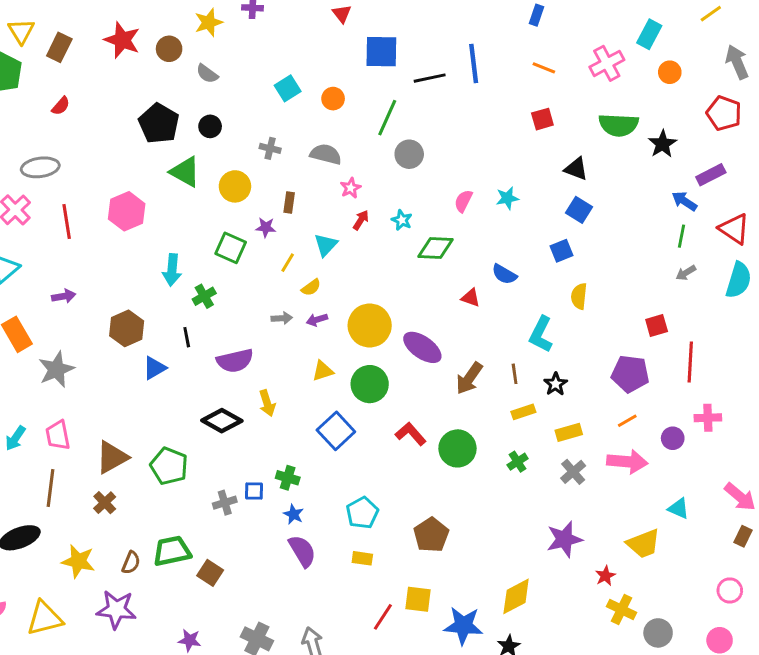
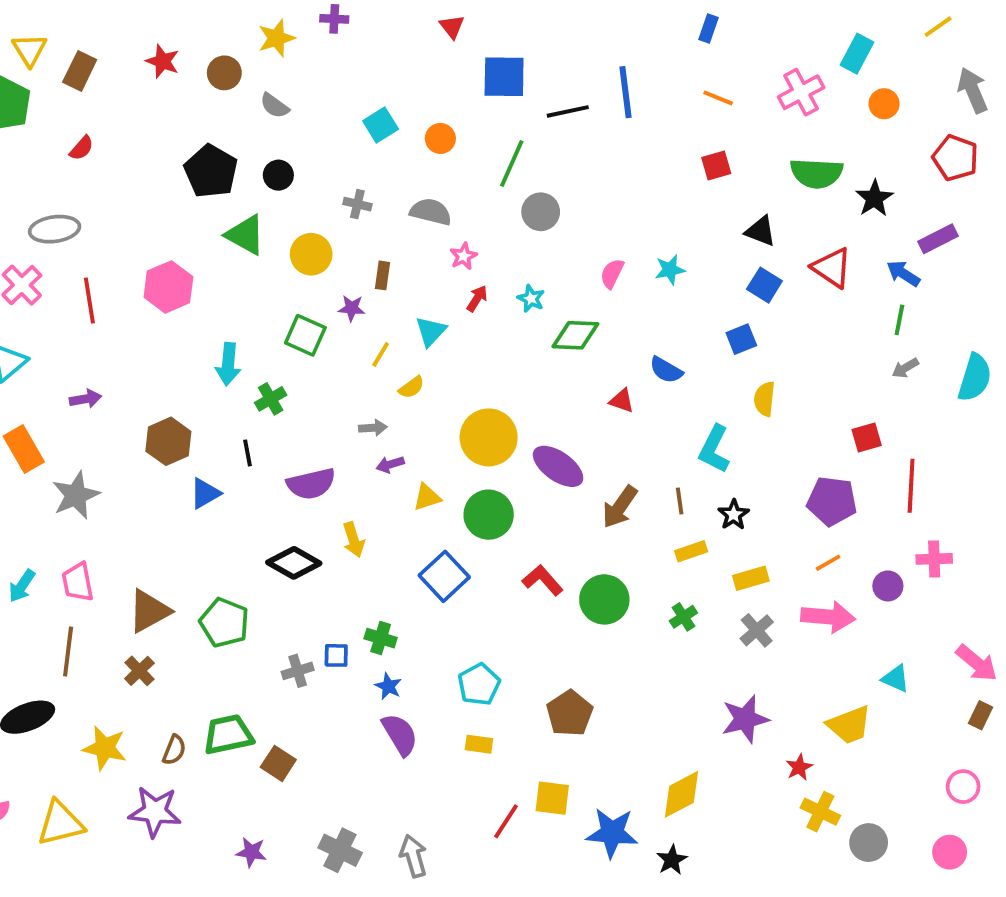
red star: (122, 40) -> (163, 61), size x0.7
red triangle: (734, 229) -> (832, 268), moved
purple arrow: (317, 320) -> (390, 464), moved

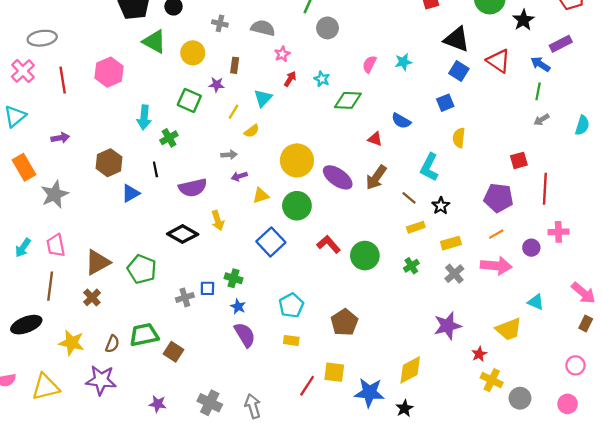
black triangle: (761, 231) -> (457, 39), size x1.4
cyan semicircle: (975, 378) -> (582, 125), size x0.7
brown line: (680, 501) -> (409, 198), turned -42
brown arrow: (620, 507) -> (376, 177), moved

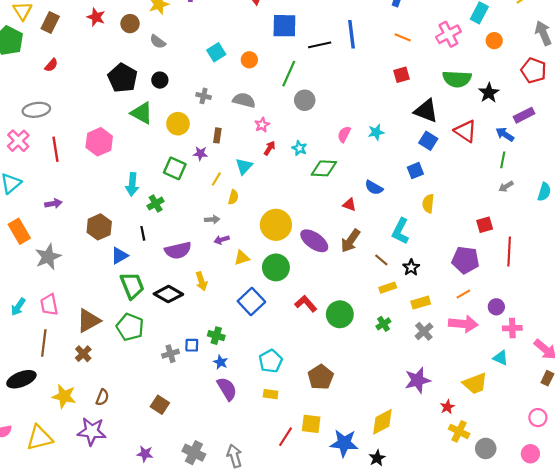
yellow semicircle: (252, 131) -> (233, 197), turned -40
pink cross: (558, 232) -> (512, 328), moved
green trapezoid: (144, 335) -> (132, 286), moved, turned 80

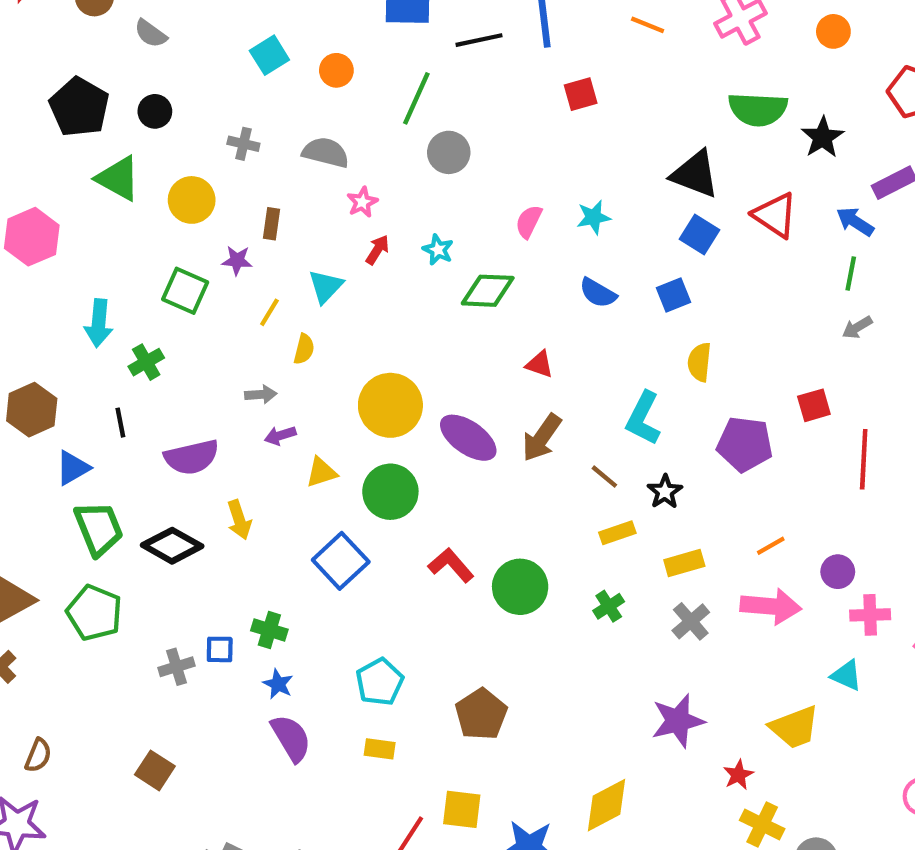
red square: (402, 75) -> (581, 94), moved
blue semicircle: (374, 188) -> (598, 293), moved
purple pentagon: (465, 260) -> (745, 444), moved

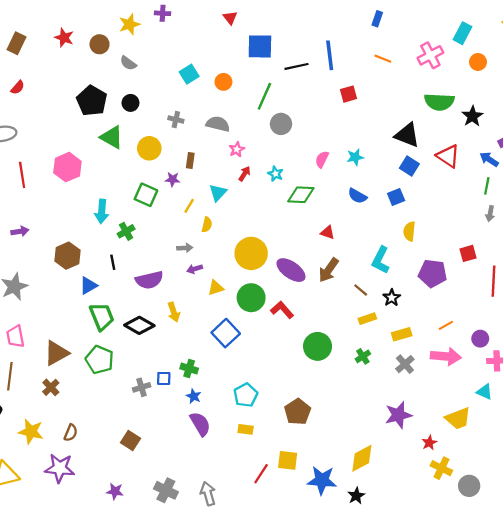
gray arrow: (857, 327) -> (490, 214), turned -48
red L-shape: (451, 565) -> (282, 310), moved

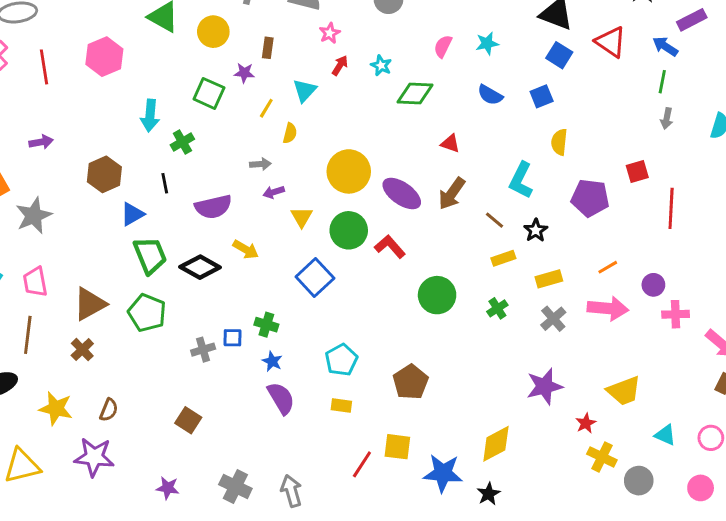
yellow triangle: (216, 288) -> (302, 217), turned -42
yellow arrow: (174, 312) -> (246, 249), turned -42
cyan triangle: (485, 392) -> (665, 435), moved

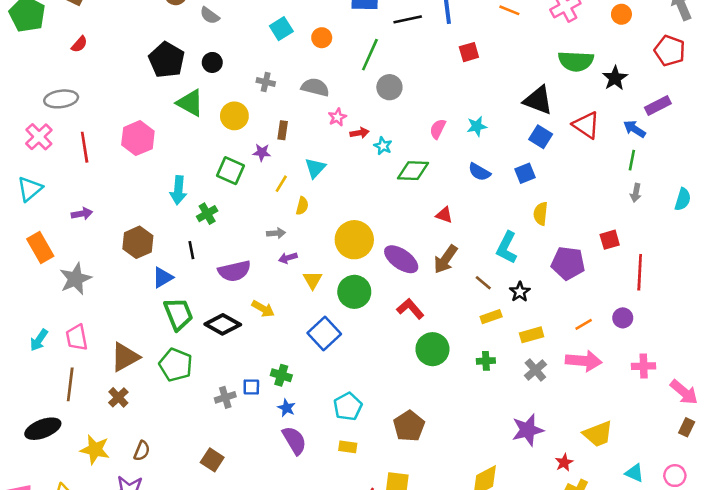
red arrow: (340, 65) -> (359, 133), moved, turned 48
red L-shape: (390, 247) -> (410, 309), moved
purple circle: (653, 285) -> (623, 318), moved
green cross: (497, 308) -> (486, 361), turned 30

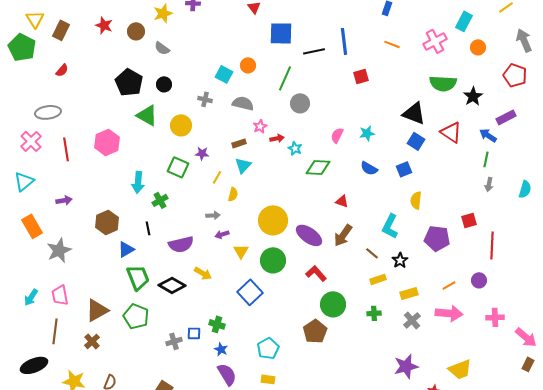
cyan square: (281, 29) -> (224, 74), moved, turned -30
brown rectangle: (283, 130) -> (239, 143), moved, turned 64
brown pentagon: (409, 426) -> (315, 331), moved

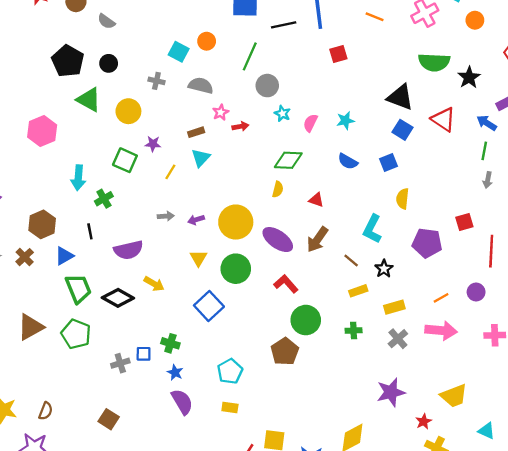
cyan star: (295, 148) -> (282, 114), moved
yellow semicircle: (233, 194) -> (278, 189), moved
purple arrow: (222, 234) -> (196, 220), moved
brown cross: (92, 341) -> (25, 257), moved

